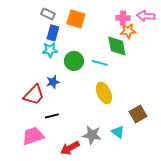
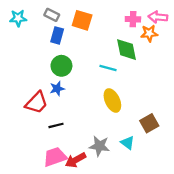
orange star: (128, 31) -> (149, 33), moved
cyan star: (50, 50) -> (18, 18), moved
green circle: (74, 61) -> (61, 66), moved
pink trapezoid: (33, 136) -> (55, 157), moved

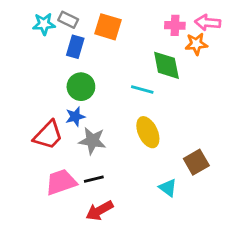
cyan star: (18, 18) -> (44, 24), moved
black line: (56, 125) -> (94, 179), moved
gray star: (99, 146) -> (92, 141), moved
pink trapezoid: (55, 157) -> (61, 182), moved

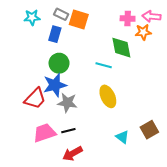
gray rectangle: (68, 20) -> (61, 14), moved
blue star: (75, 117) -> (55, 85), size x1.6
brown square: (196, 162) -> (149, 130), moved

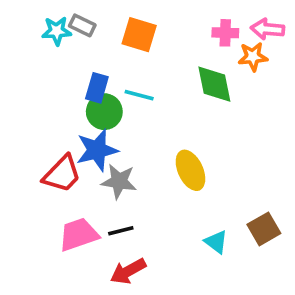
gray rectangle: (61, 14) -> (82, 25), moved
blue rectangle: (55, 34) -> (97, 88), moved
cyan line: (104, 65) -> (139, 95), moved

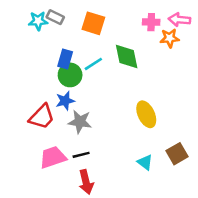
green diamond: (214, 84) -> (127, 57), moved
cyan line: (139, 95) -> (93, 64), turned -48
blue star: (97, 150) -> (65, 101), size x0.7
yellow ellipse: (190, 170) -> (146, 114), moved
red arrow: (128, 271) -> (86, 182), turned -75

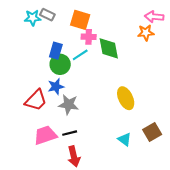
pink cross: (151, 22) -> (89, 37), moved

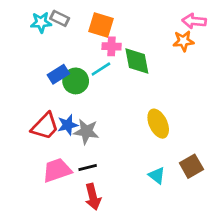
blue rectangle: (56, 51) -> (58, 74), moved, turned 42
blue star: (56, 87) -> (68, 125), moved

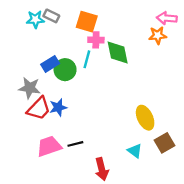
cyan line: (101, 69) -> (87, 59), turned -42
yellow ellipse: (158, 124) -> (145, 118), moved
gray star: (86, 132) -> (30, 88), moved
red arrow: (93, 197) -> (102, 169), moved

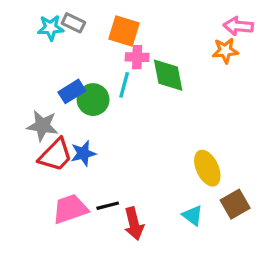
red arrow: (102, 169) -> (134, 224), moved

